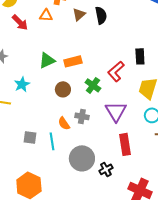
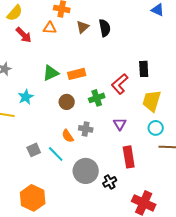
green cross: (93, 85) -> (97, 98), turned 35
purple triangle: (116, 111) -> (120, 124), size x0.6
gray square: (30, 137) -> (34, 150), turned -32
cyan line: (52, 141) -> (56, 154), turned -36

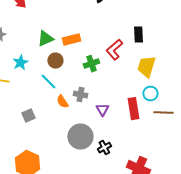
brown circle: (67, 102) -> (55, 61), moved
purple triangle: (120, 124) -> (102, 110), moved
cyan line: (56, 154) -> (48, 82), moved
red rectangle: (129, 157) -> (133, 109), moved

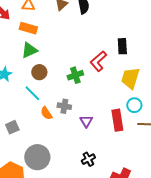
orange rectangle: (71, 40) -> (28, 28), moved, turned 30
gray circle: (80, 137) -> (37, 157), moved

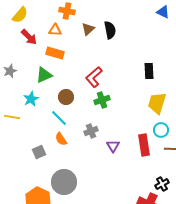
green triangle: (29, 50) -> (44, 75), moved
red L-shape: (98, 61) -> (94, 77), moved
gray cross: (64, 106) -> (91, 131), turned -32
orange semicircle: (46, 113) -> (61, 139), moved
black cross: (88, 159) -> (162, 184), moved

